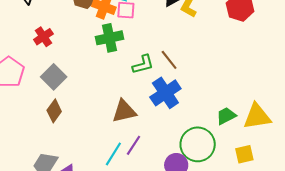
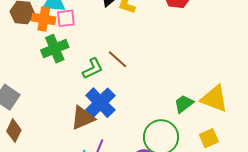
blue cross: (165, 93) -> (100, 103), moved
yellow triangle: (257, 116) -> (214, 99), turned 40

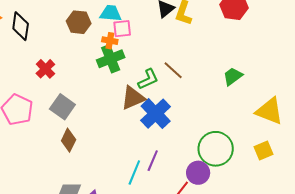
orange cross: (44, 19) -> (110, 41), moved, size x0.7
green trapezoid: (184, 104) -> (233, 76), moved
brown triangle: (83, 118) -> (133, 98), moved

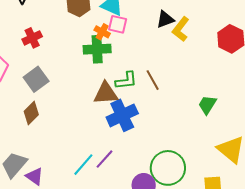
green trapezoid: (233, 76) -> (207, 105), turned -40

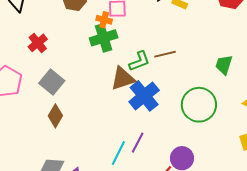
brown line: (153, 80) -> (165, 54), turned -60
green circle: (168, 168) -> (199, 105), moved

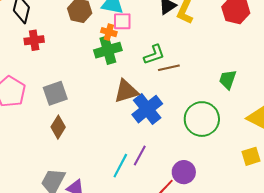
red cross: (38, 43) -> (34, 40), moved, turned 30
green L-shape: (139, 61) -> (154, 55), moved
gray square: (52, 82) -> (55, 93), turned 30

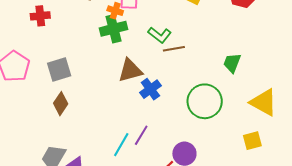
green L-shape: (154, 55) -> (160, 35), turned 55
blue cross: (147, 109) -> (150, 89), size x0.7

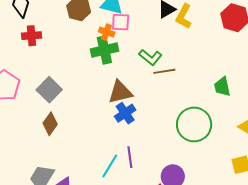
green trapezoid: (232, 63) -> (222, 87), turned -35
gray square: (59, 70) -> (49, 90), turned -30
blue cross: (150, 89) -> (125, 113), moved
purple line: (141, 135) -> (130, 157), turned -40

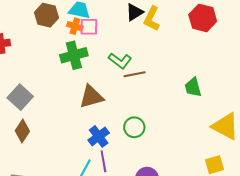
orange cross: (107, 32) -> (75, 26), moved
blue cross: (125, 113) -> (99, 136), moved
green circle: (194, 124) -> (134, 127), moved, size x0.6

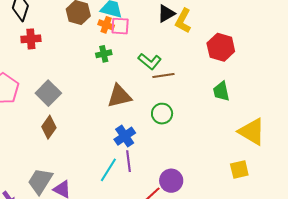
red hexagon: (203, 18) -> (221, 47), moved
green cross: (74, 55) -> (104, 54), size x0.6
green circle: (134, 127) -> (162, 114), moved

